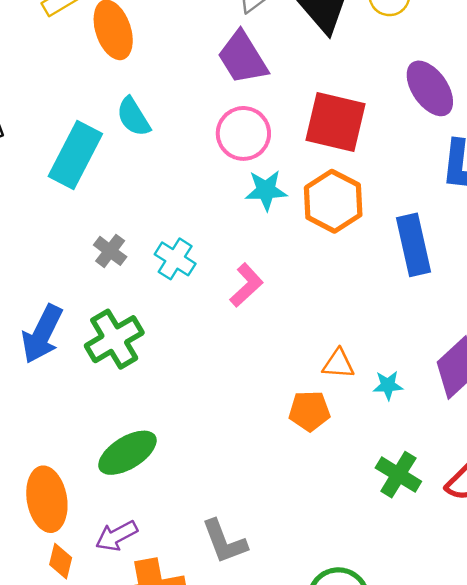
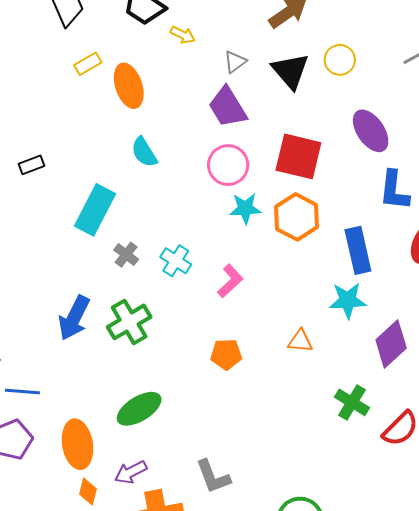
cyan rectangle: (75, 155) -> (95, 210), moved
cyan star: (388, 385) -> (348, 300), moved, size x1.6
orange pentagon: (309, 411) -> (226, 354), moved
green cross: (398, 475) -> (352, 402), moved

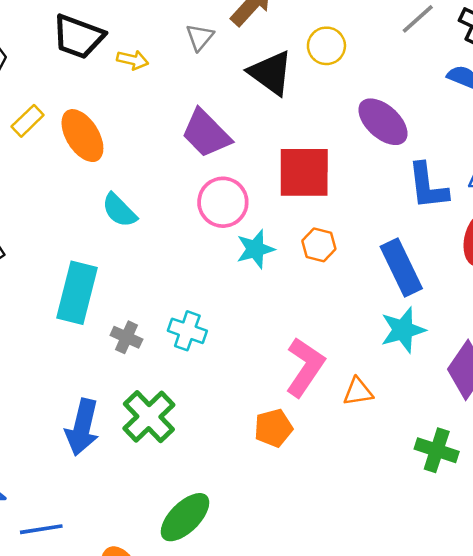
gray triangle: (235, 62) -> (200, 37), moved
orange hexagon: (297, 217) -> (319, 245), size x0.6
pink L-shape: (230, 281) -> (305, 367), moved, size x1.4

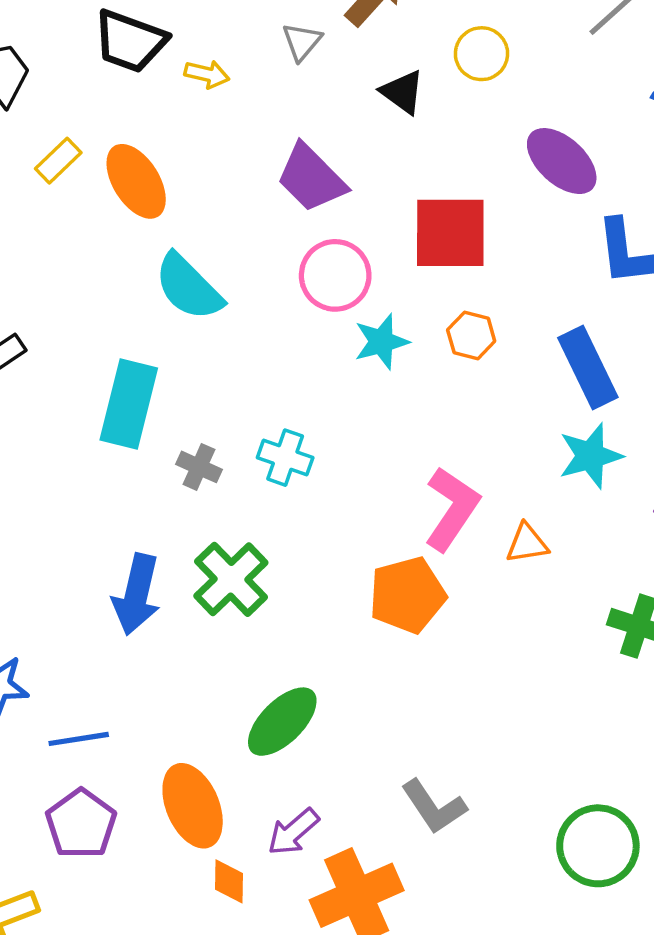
black triangle: (271, 73) -> (403, 92), size x0.7
cyan semicircle: (119, 210) -> (188, 287), size x1.4
orange pentagon: (273, 428) -> (407, 595), size x1.4

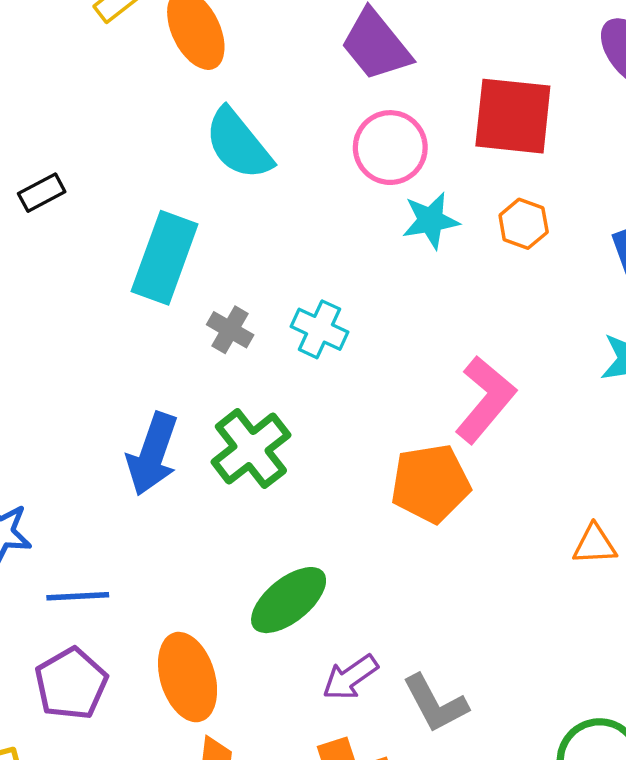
orange triangle: (527, 543) -> (595, 545), moved
purple arrow: (293, 832) -> (350, 677), moved

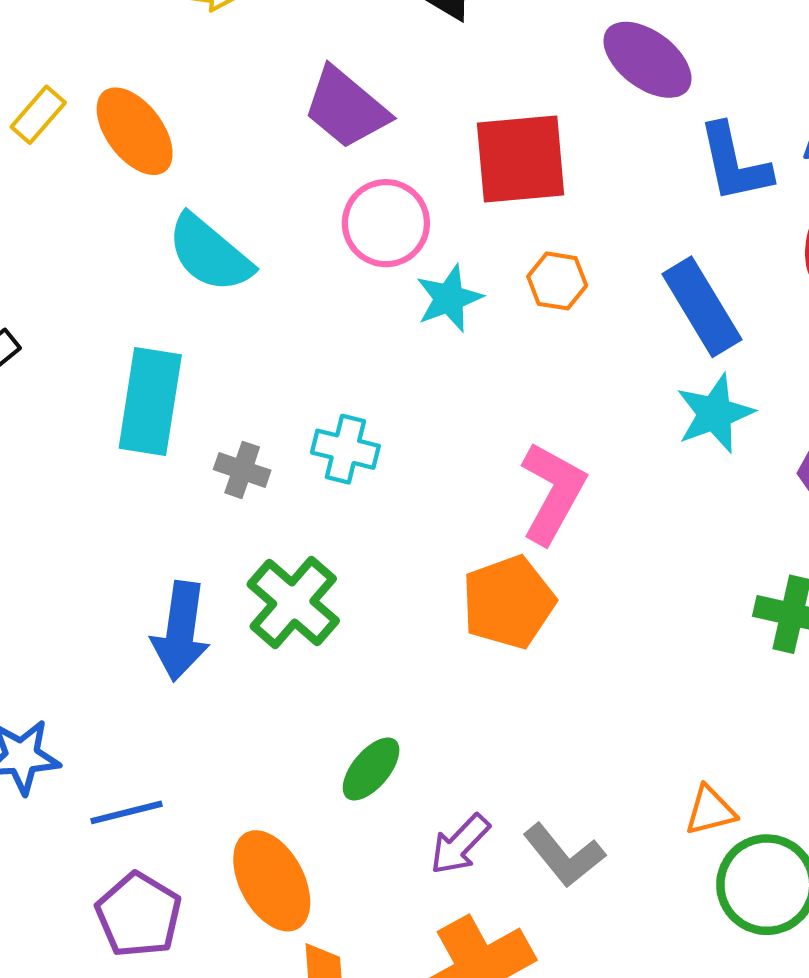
orange triangle: (595, 545) -> (710, 811), moved
green ellipse: (289, 600) -> (371, 769), size x0.7

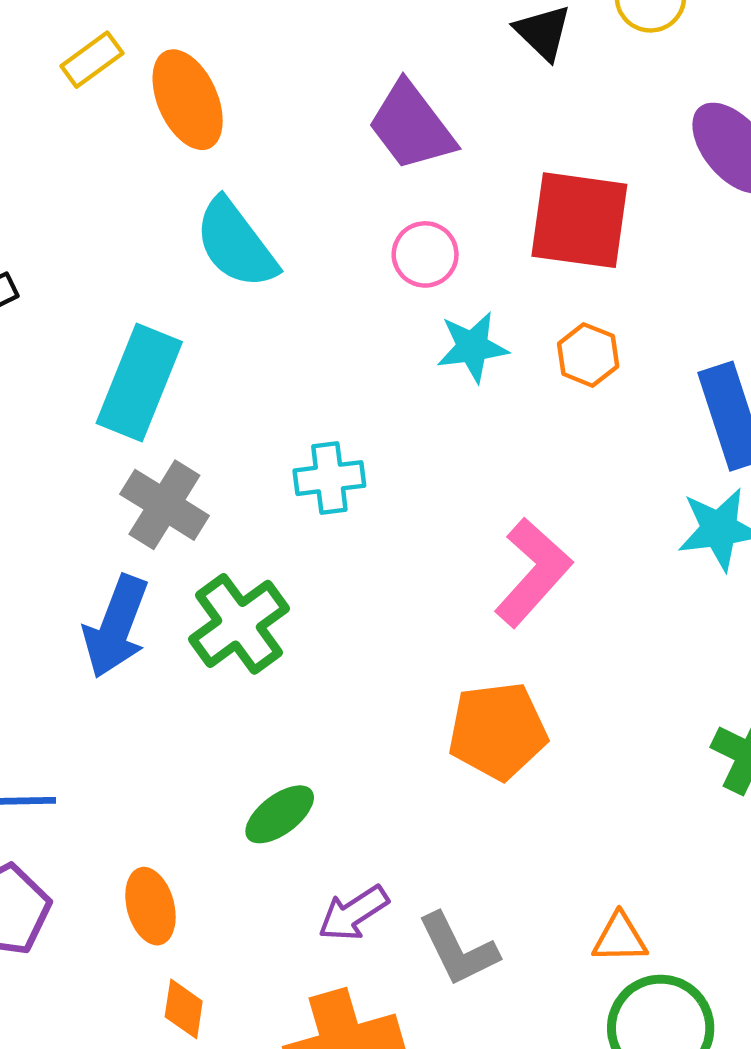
pink circle: (386, 223) -> (425, 254), size x0.7
cyan cross: (345, 449) -> (329, 478), turned -34
gray cross: (242, 470) -> (164, 505), moved, size x1.5
orange pentagon: (508, 602) -> (498, 731), moved
orange ellipse: (272, 881) -> (150, 906), size x0.7

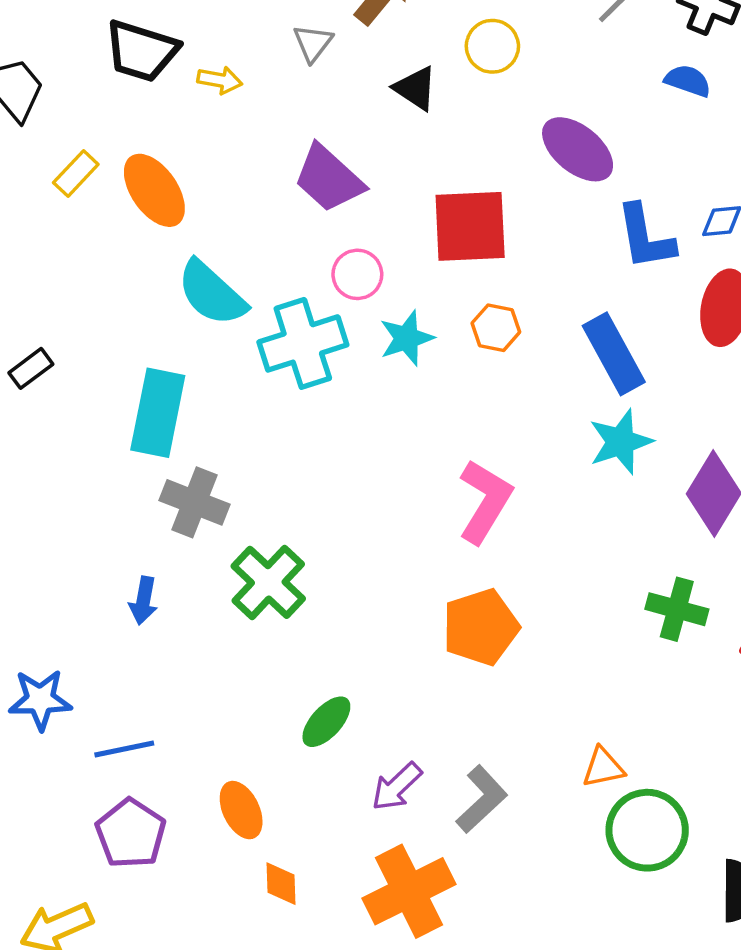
cyan cross: (329, 478) -> (303, 343), moved, size x1.6
blue arrow: (116, 627) -> (143, 601), moved, size x0.6
gray L-shape: (458, 949) -> (482, 799), turned -96

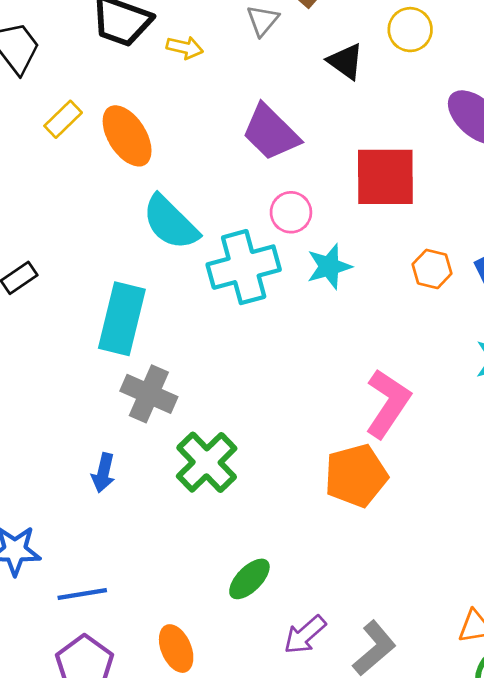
orange hexagon: (496, 328) -> (432, 269), moved
orange pentagon: (481, 627) -> (356, 476), moved

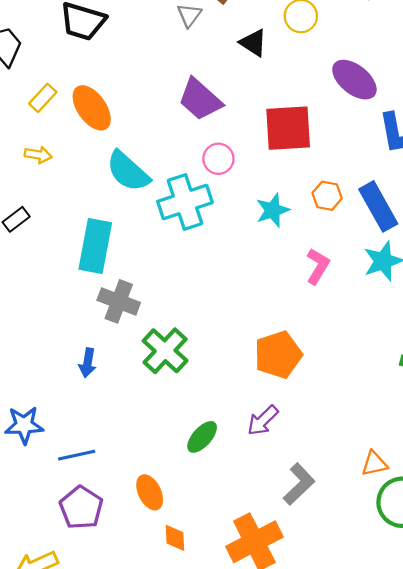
yellow arrow: (185, 48) -> (38, 155), moved
cyan star: (329, 267) -> (273, 210), moved
pink L-shape: (388, 403) -> (318, 266), moved, size x0.7
purple arrow: (305, 635) -> (263, 420), moved

